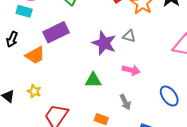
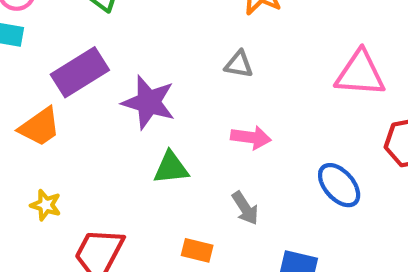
purple star: (104, 43) -> (149, 102), moved

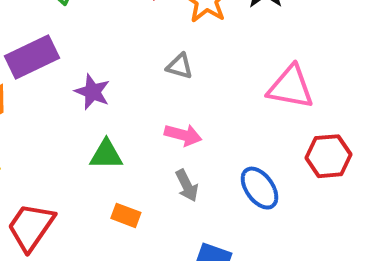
purple star: (149, 102) -> (92, 92), size x0.7
gray arrow: (245, 208) -> (187, 186), moved
orange rectangle: (197, 250) -> (126, 215), moved

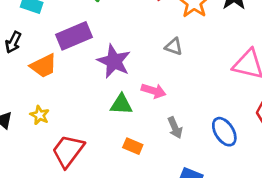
purple star: (92, 92) -> (114, 61), size x1.4
pink arrow: (183, 135) -> (154, 91), moved

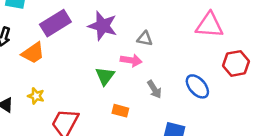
gray triangle: (174, 47) -> (145, 39), moved
purple star: (114, 61) -> (103, 26), moved
green triangle: (121, 104) -> (105, 76), turned -48

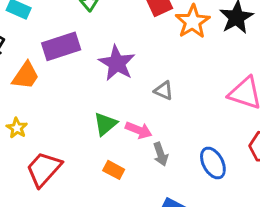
orange trapezoid: (33, 53) -> (26, 76), turned -35
pink arrow: (131, 60) -> (139, 130), moved

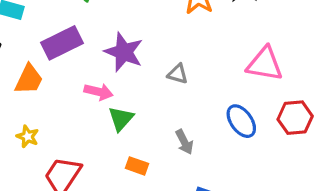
pink arrow: (139, 130) -> (99, 92), moved
blue ellipse: (213, 163) -> (241, 121), moved

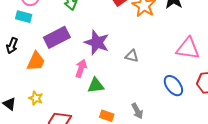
pink arrow: (99, 92) -> (81, 68), turned -84
green triangle: (121, 119) -> (96, 85), turned 42
gray arrow: (184, 142) -> (137, 111), moved

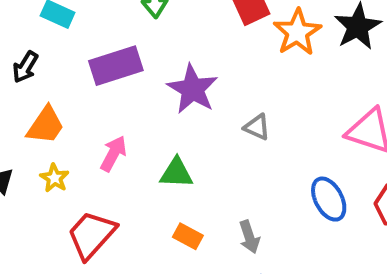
orange trapezoid: (36, 61) -> (46, 125), moved
pink arrow: (81, 68) -> (113, 154), moved

